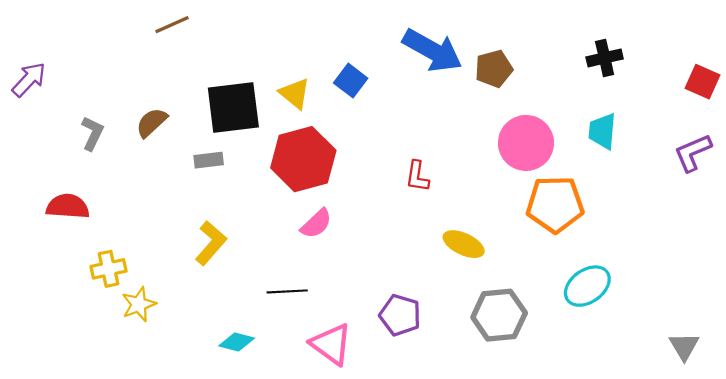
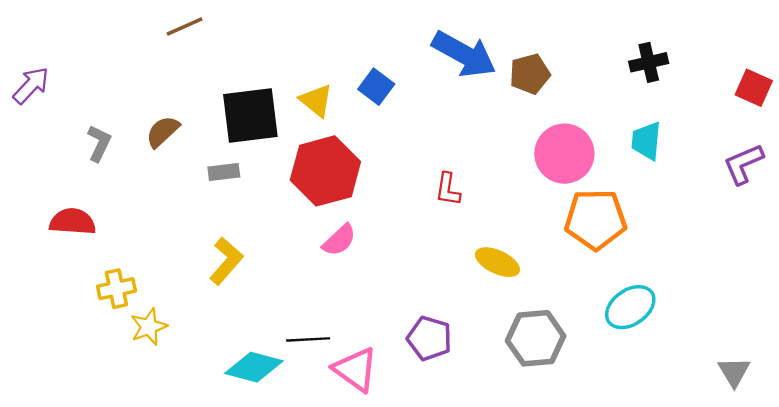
black line: (287, 291) -> (308, 339), moved
cyan diamond: (237, 342) -> (254, 367), size x1.5

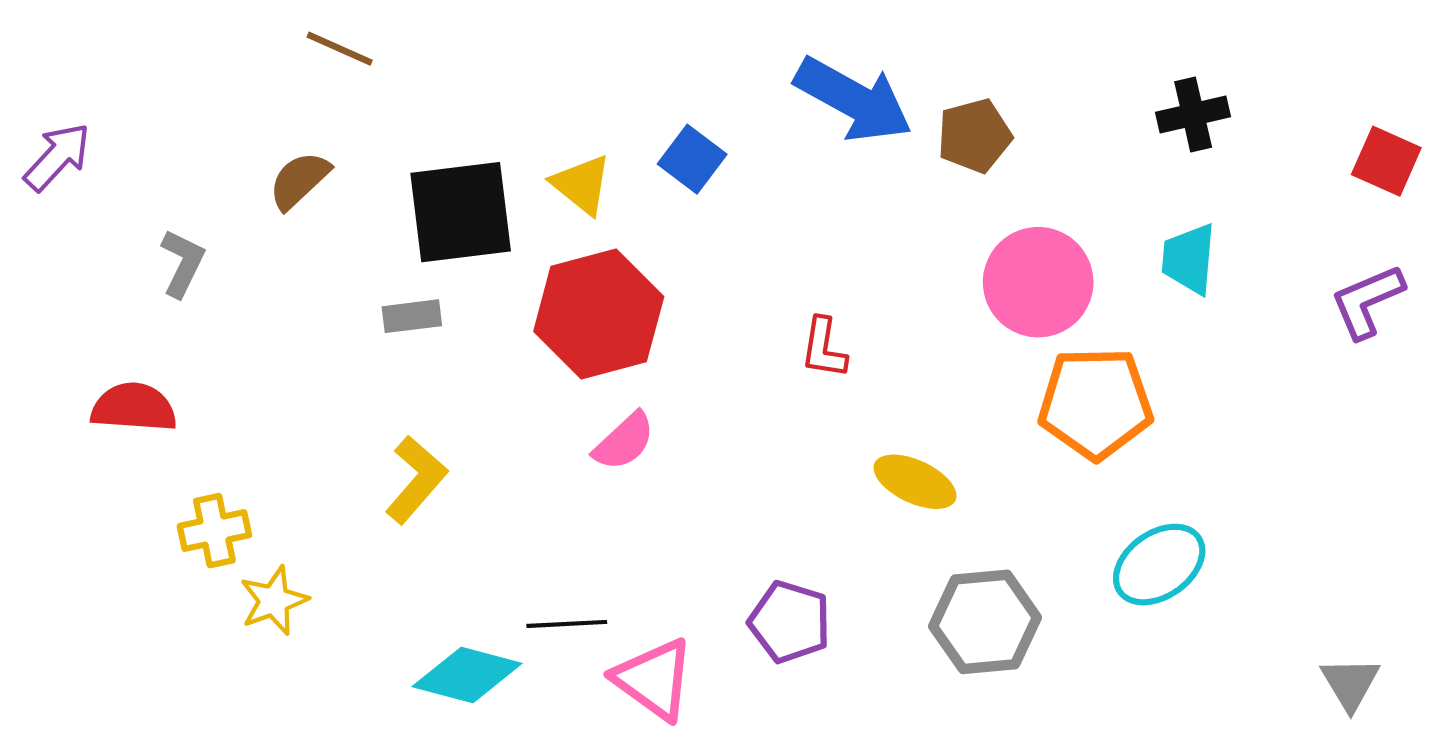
brown line: (185, 27) -> (340, 49), turned 48
brown semicircle: (163, 132) -> (299, 180), moved

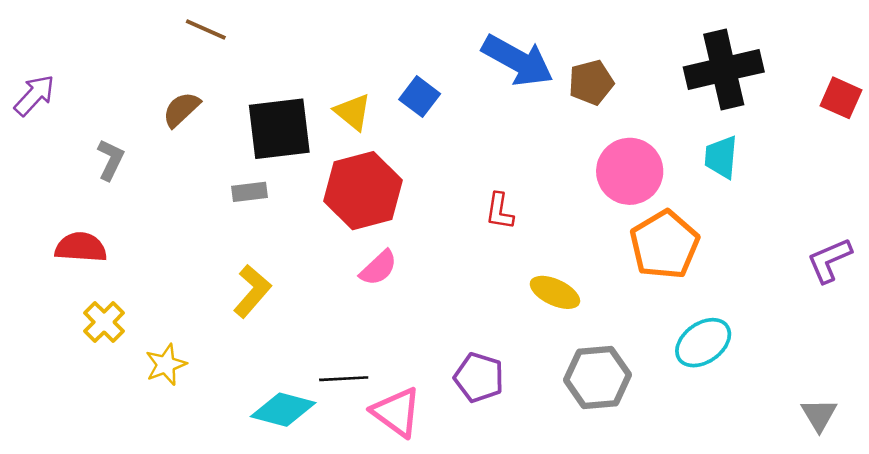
black cross: (1193, 114) -> (724, 69), size x1.8
purple L-shape: (1367, 301) -> (829, 260), moved
orange pentagon: (1095, 403) -> (664, 245), turned -30
yellow cross: (214, 531) -> (104, 322), moved, turned -33

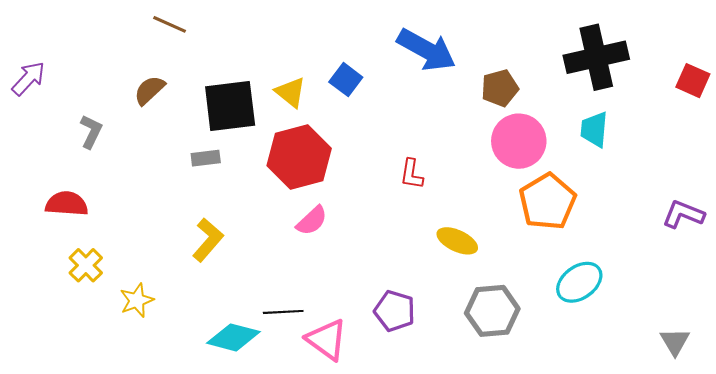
brown pentagon: (591, 82) -> (500, 88), moved
purple L-shape: (829, 260) -> (683, 214), turned 45

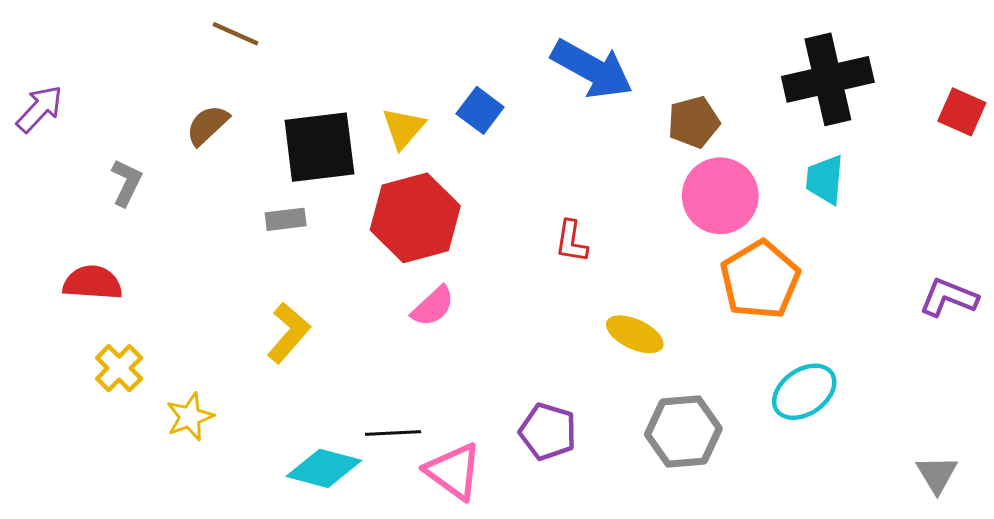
yellow triangle: (291, 92) -> (403, 128), turned 32

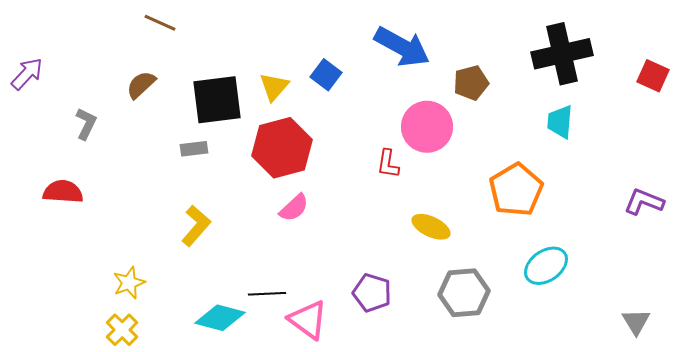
pink circle: (720, 196) -> (427, 127), moved
yellow cross: (119, 368) -> (122, 330), moved

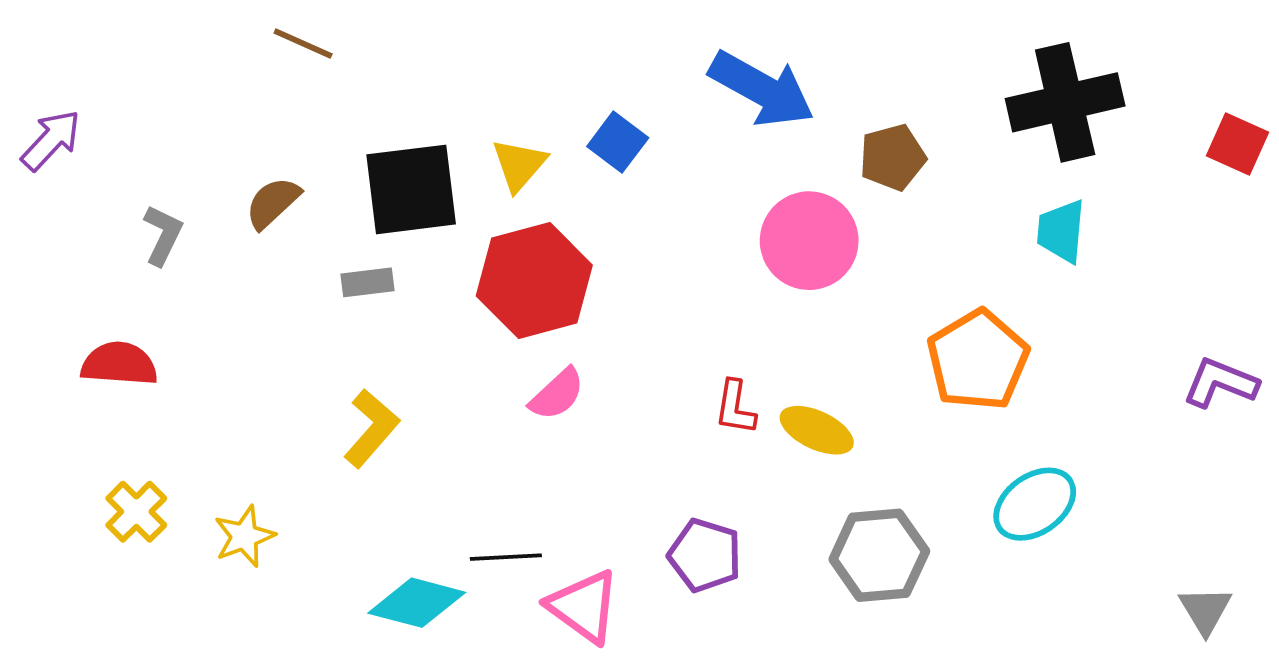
brown semicircle: (141, 85) -> (273, 203), moved
red L-shape: (388, 164) -> (735, 407), moved
yellow cross: (122, 330) -> (136, 512), moved

